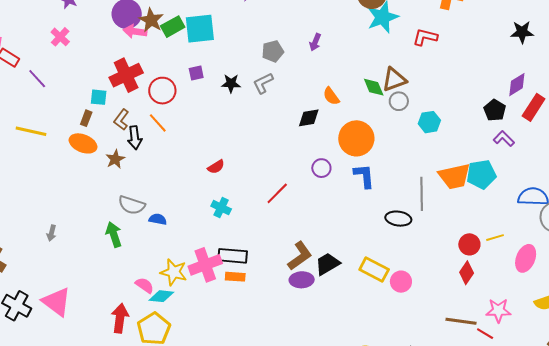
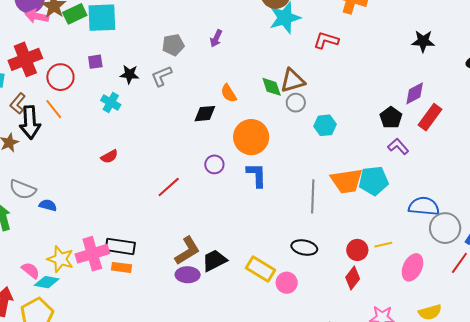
black arrow: (135, 138) -> (30, 122), size x1.4
cyan cross: (221, 208) -> (111, 103), moved
black ellipse: (398, 219) -> (304, 248), moved

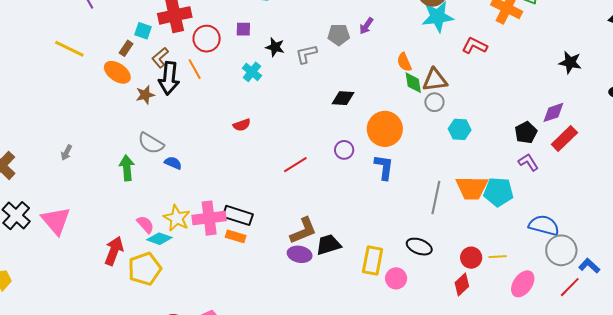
gray pentagon: (173, 45) -> (339, 35), moved
orange semicircle: (229, 93) -> (404, 62), moved
yellow rectangle: (261, 269) -> (373, 261), turned 60

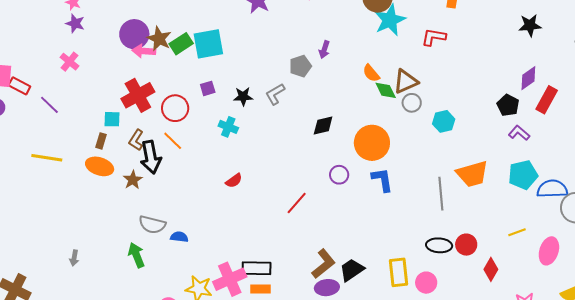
cyan pentagon: (498, 192) -> (523, 175), moved
red circle: (471, 258) -> (466, 245), moved

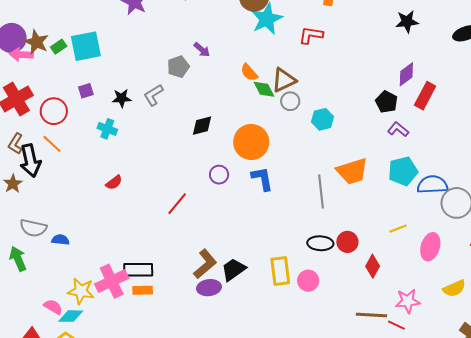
green rectangle: (181, 44) -> (59, 47), size x0.7
purple arrow: (324, 50) -> (202, 50), turned -66

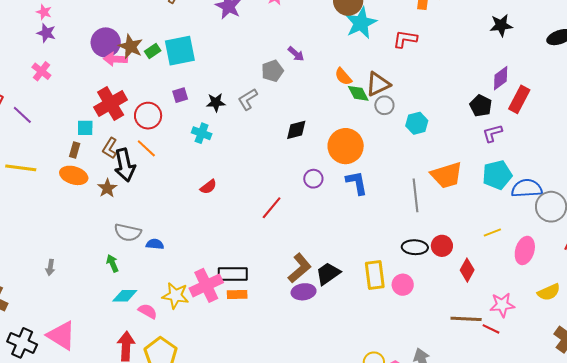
purple L-shape: (398, 129) -> (492, 133), turned -55
green arrow: (18, 259) -> (112, 263), size x0.7
cyan diamond: (71, 316) -> (125, 296), moved

